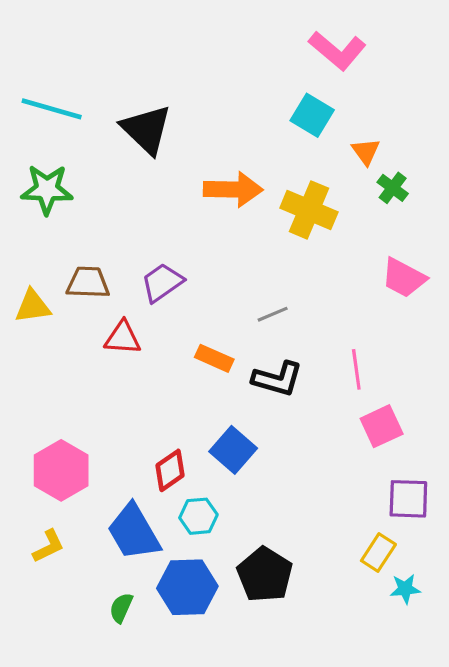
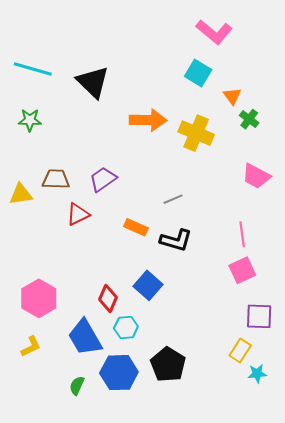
green star: (47, 189) -> (30, 120), size x0.7
red triangle: (123, 338) -> (78, 214), turned -30
pink line: (356, 369) -> (242, 234), moved
red diamond: (170, 470) -> (108, 298), turned -32

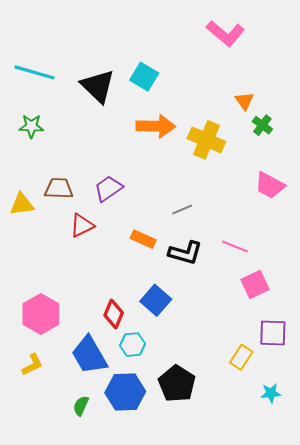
cyan square: (198, 73) -> (144, 77), moved
pink line: (242, 234) -> (235, 246), moved, turned -60
yellow rectangle: (240, 350) -> (241, 357), moved

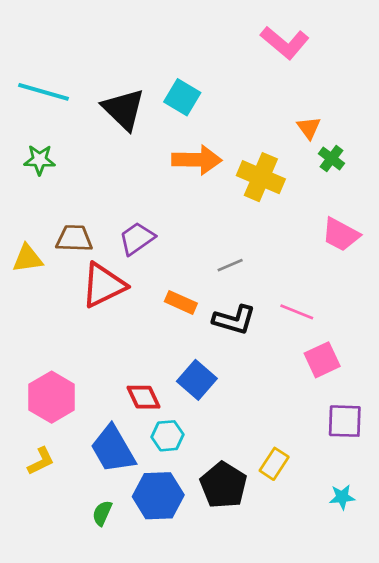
red triangle: (82, 225) -> (104, 285), size x1.5
red diamond: (114, 314) -> (144, 397), turned -48
yellow rectangle: (241, 357) -> (274, 464), moved

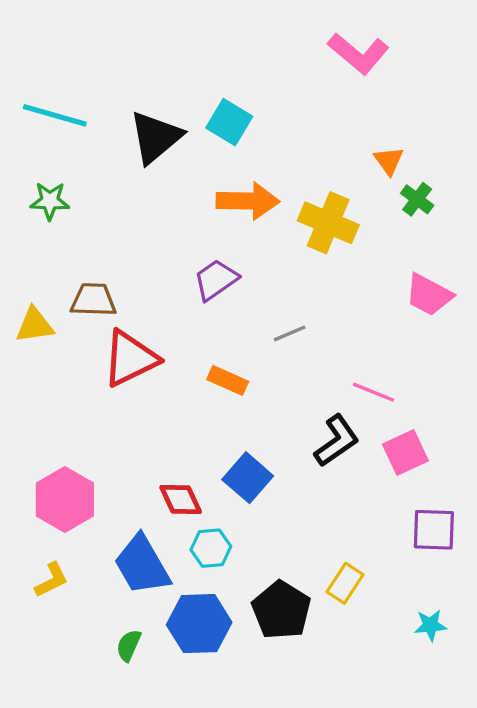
black triangle: (124, 109) -> (155, 137), turned 36
purple trapezoid: (137, 238) -> (216, 280), moved
black L-shape: (234, 320) -> (337, 441), moved, turned -51

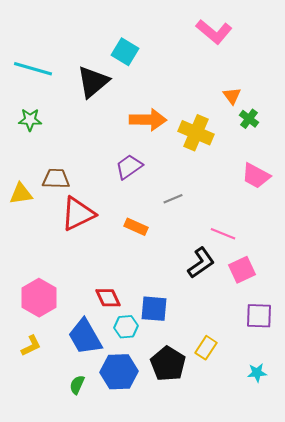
cyan square: (229, 122) -> (125, 52), moved
blue square: (248, 478) -> (154, 309), moved, turned -36

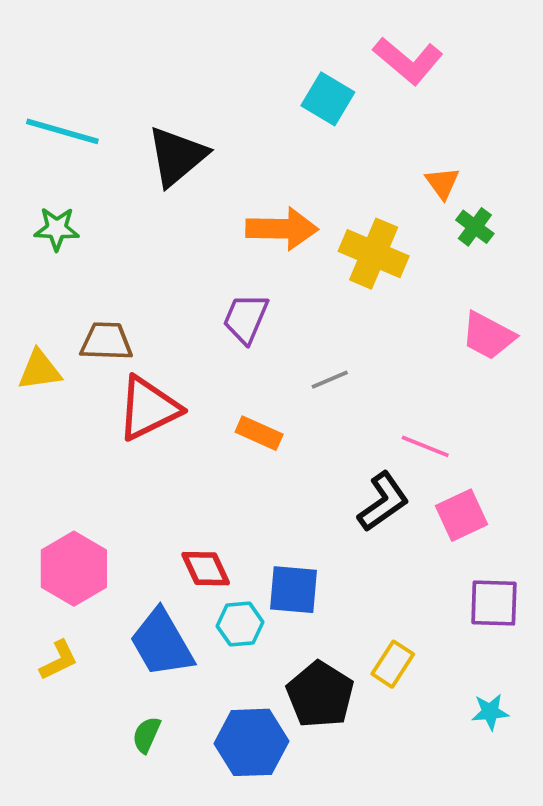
cyan square: (125, 52) -> (328, 99), moved
purple trapezoid: (129, 167) -> (246, 318), turned -32
blue hexagon: (119, 372) -> (251, 742), moved

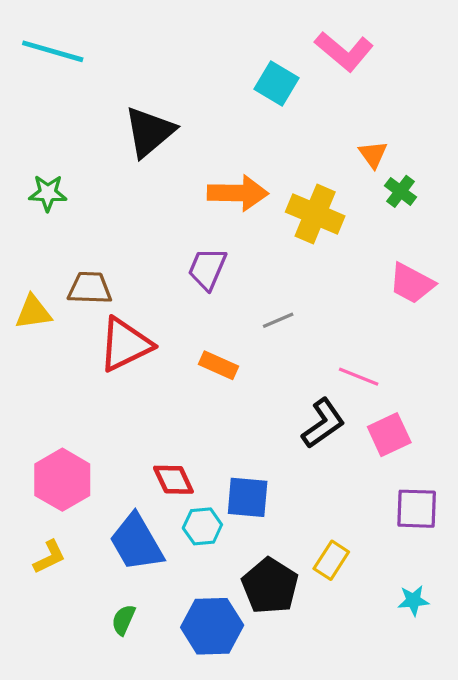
cyan line: (62, 131) -> (53, 51), moved

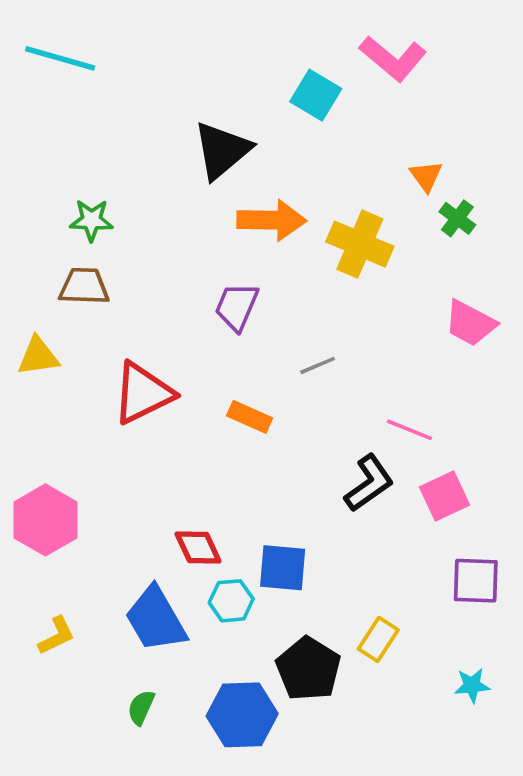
black triangle: (149, 132) -> (222, 150), moved
green star: (48, 193) -> (91, 220), moved
brown trapezoid: (90, 288) -> (84, 286), moved
pink hexagon: (62, 480) -> (45, 520), moved

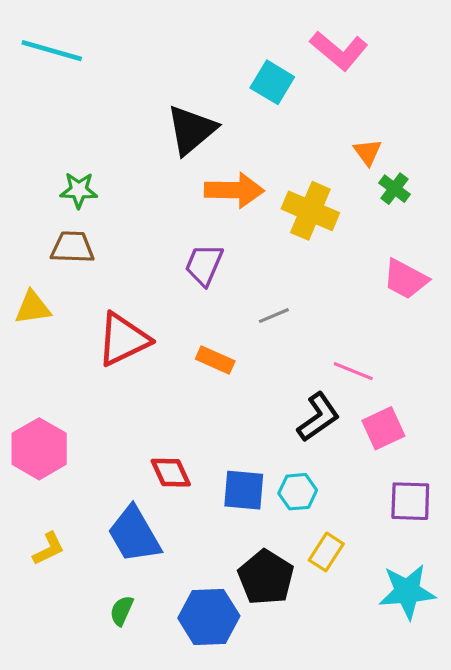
cyan hexagon: (231, 601) -> (298, 492), moved
cyan star: (472, 685) -> (407, 592), size x1.8

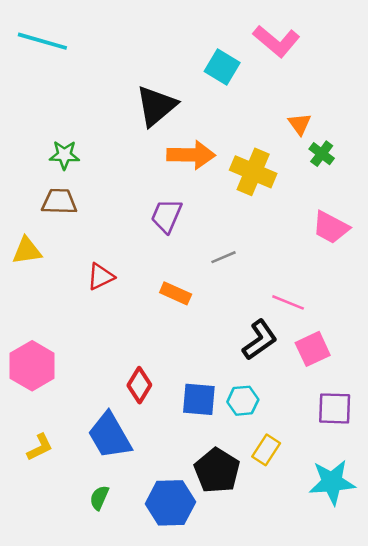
red triangle: (123, 339) -> (101, 277), size x0.6
red diamond: (171, 473) -> (139, 385), turned 56

